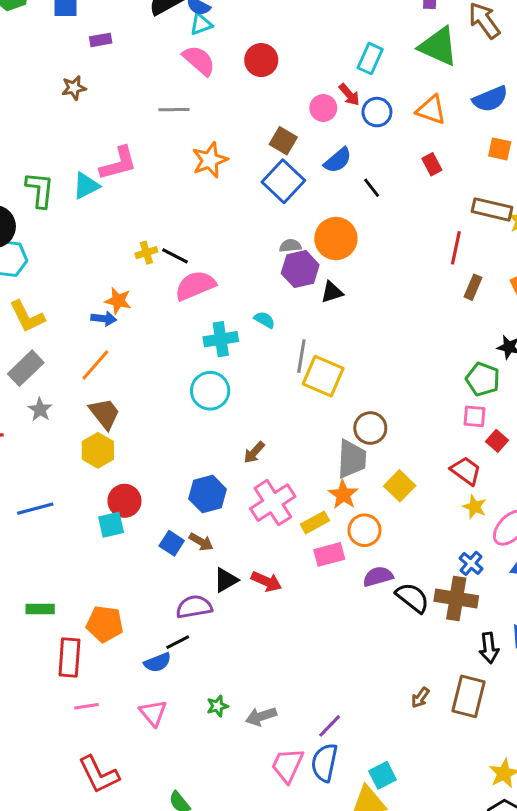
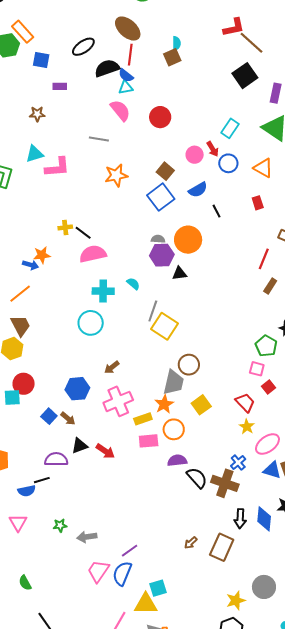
cyan triangle: (86, 186) -> (35, 154), moved
orange star: (118, 301) -> (42, 255), turned -30

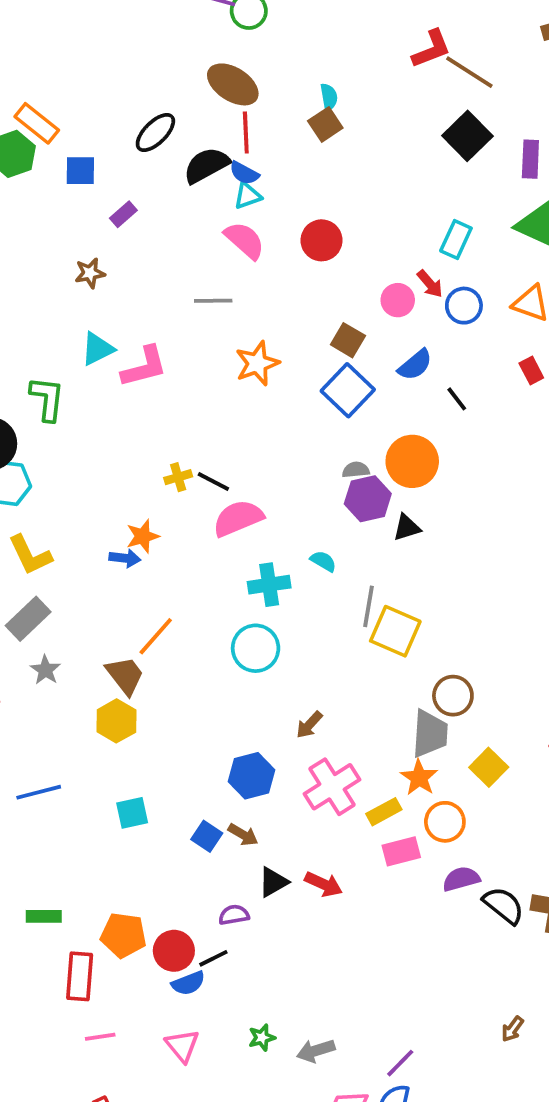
purple rectangle: (60, 86) -> (123, 214), turned -32
orange line: (20, 294) -> (156, 636), moved
red circle: (24, 384) -> (174, 951), moved
purple semicircle: (56, 459) -> (234, 915), size x0.7

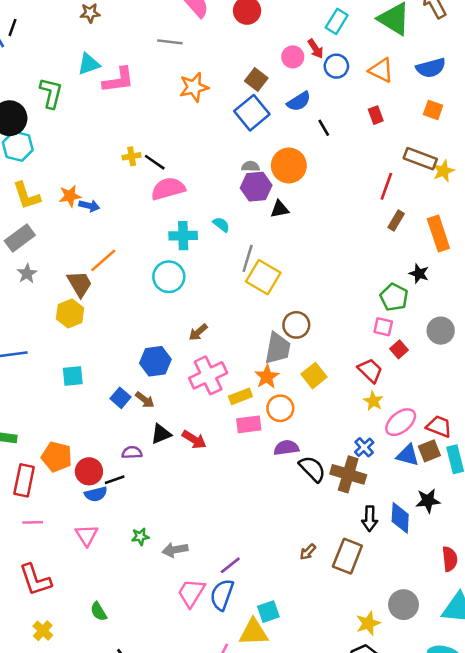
orange star: (143, 536) -> (70, 196), moved

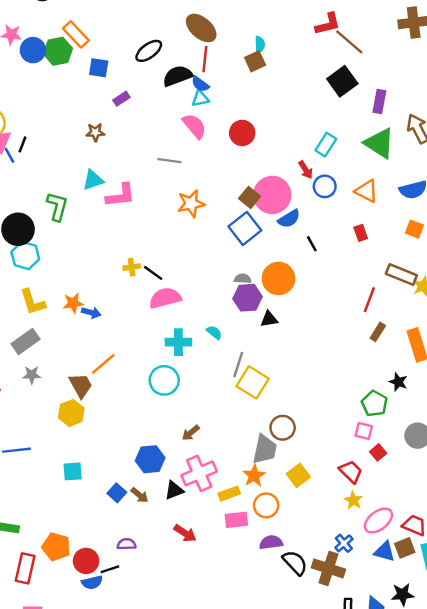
pink circle: (293, 57) -> (272, 195), moved, size x1.8
gray star: (27, 274) -> (32, 375), turned 30
black triangle: (161, 434) -> (174, 490), moved

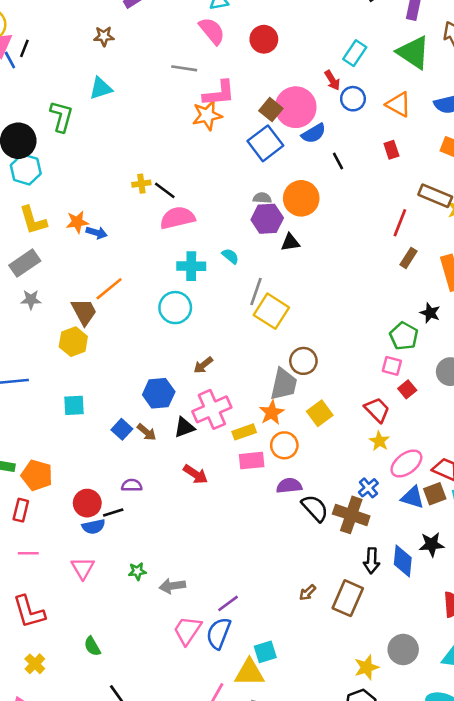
pink L-shape: (121, 195) -> (219, 93), moved
orange pentagon: (56, 547) -> (37, 475), moved
red rectangle: (25, 568) -> (21, 510), size x0.7

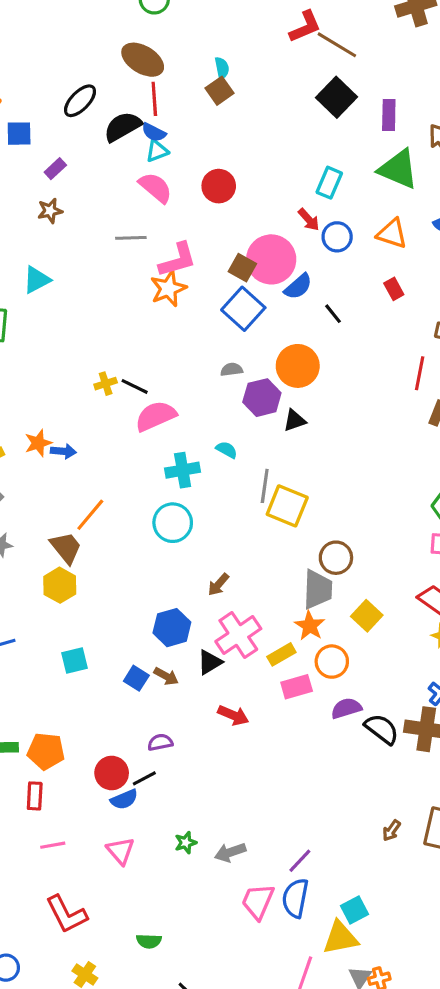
brown star: (104, 36) -> (50, 211), moved
gray semicircle: (262, 198) -> (232, 370), moved
green semicircle: (92, 646) -> (149, 941), turned -48

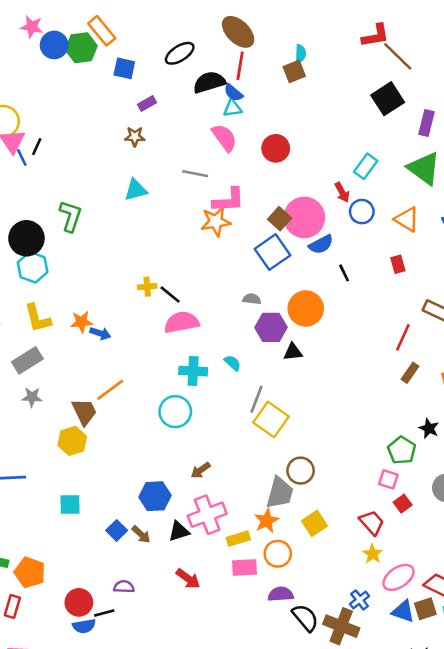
cyan triangle: (37, 280) -> (136, 190), moved

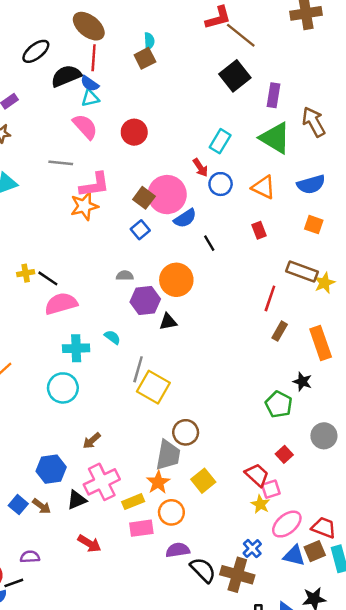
blue square: (273, 252) -> (140, 230), size x0.6
pink square: (388, 479) -> (271, 489), moved, turned -30

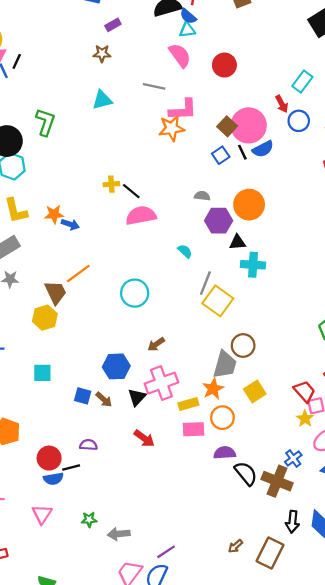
black line: (209, 243) -> (242, 152), moved
cyan cross: (76, 348) -> (253, 265), moved
black triangle: (77, 500) -> (137, 397), turned -30
blue square: (18, 505) -> (83, 396), turned -30

